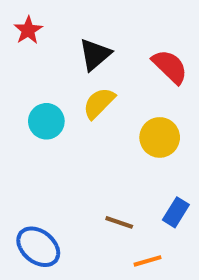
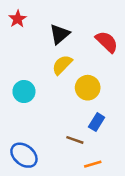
cyan circle: (46, 121) -> (24, 92), moved
yellow circle: (160, 137) -> (88, 88), moved
blue rectangle: (176, 212) -> (97, 122), moved

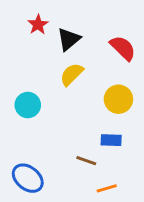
red star: (18, 19) -> (38, 25), moved
yellow circle: (88, 88) -> (118, 99), moved
blue rectangle: (97, 122) -> (111, 140), turned 60

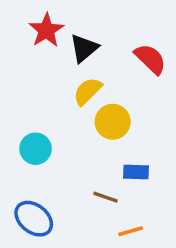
red star: (38, 25) -> (46, 30), size x1.4
yellow circle: (118, 99) -> (113, 122), moved
cyan circle: (28, 105) -> (35, 149), moved

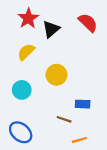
red semicircle: (150, 59) -> (88, 23), moved
yellow semicircle: (88, 91) -> (26, 52), moved
yellow circle: (113, 122) -> (56, 75), moved

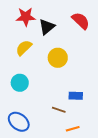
red star: (28, 18) -> (26, 17), turned 30
yellow circle: (56, 75) -> (58, 58), moved

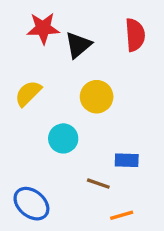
red semicircle: (81, 21) -> (135, 35), turned 42
yellow semicircle: (24, 48) -> (28, 93), moved
cyan circle: (20, 83) -> (63, 138), moved

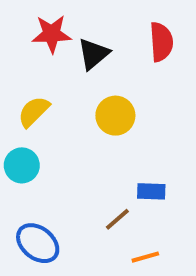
cyan circle: (63, 138) -> (22, 165), moved
brown line: (98, 184) -> (117, 219), turned -60

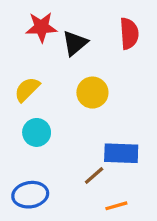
cyan circle: (22, 165) -> (37, 132), moved
blue rectangle: (151, 191) -> (121, 153), size x1.5
blue ellipse: (38, 243) -> (30, 195), turned -48

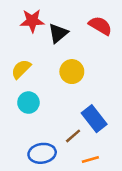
red semicircle: (129, 33) -> (100, 26), turned -55
blue rectangle: (121, 153) -> (94, 119), turned 50
blue ellipse: (30, 195) -> (42, 153), moved

